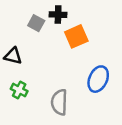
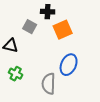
gray square: (36, 23) -> (30, 27), moved
blue ellipse: (98, 79) -> (69, 65), moved

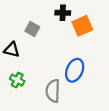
black cross: (48, 12) -> (63, 13), moved
orange square: (63, 30) -> (82, 26), moved

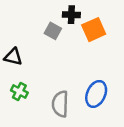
gray square: (32, 29) -> (53, 31), moved
blue ellipse: (75, 70) -> (96, 94), moved

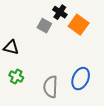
black cross: (71, 15) -> (60, 12), turned 32
orange square: (94, 30) -> (79, 25), turned -30

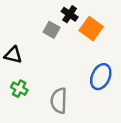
blue ellipse: (81, 79) -> (101, 77), moved

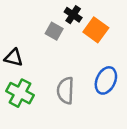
green cross: (19, 89) -> (20, 93), size x1.5
gray semicircle: (59, 101) -> (65, 91), moved

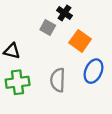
orange square: (96, 30) -> (80, 41), moved
green cross: (20, 93) -> (18, 82), turned -35

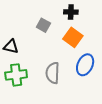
black cross: (64, 13) -> (71, 12), moved, turned -32

